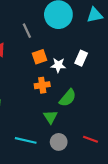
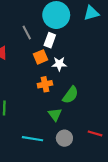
white rectangle: (81, 58) -> (50, 40), moved

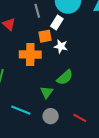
orange cross: (45, 84) -> (30, 55), moved, size x1.5

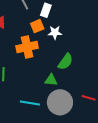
green triangle: (47, 92) -> (51, 80), turned -48
gray circle: (51, 116) -> (60, 102), size x1.6

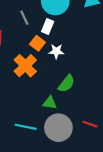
orange square: (37, 26) -> (37, 43), turned -32
orange cross: (27, 47) -> (25, 66), turned -35

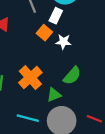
orange cross: (25, 66) -> (30, 78), moved
green triangle: (50, 103) -> (54, 95), turned -32

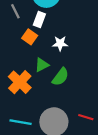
white star: (63, 42) -> (60, 43), moved
green triangle: (54, 95) -> (42, 65), moved

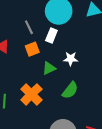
orange square: (30, 37) -> (32, 49), moved, turned 32
green triangle: (42, 65) -> (49, 68), moved

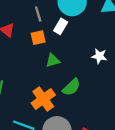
white star: (71, 59) -> (99, 56), moved
orange cross: (31, 94) -> (43, 99), moved

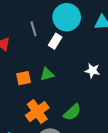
orange square: (38, 38) -> (24, 78), moved
green semicircle: (71, 87) -> (72, 112), moved

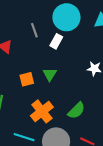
green triangle: (47, 74) -> (50, 74), turned -40

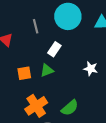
white rectangle: (56, 41) -> (54, 49), moved
green triangle: (50, 74) -> (47, 70), turned 32

